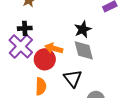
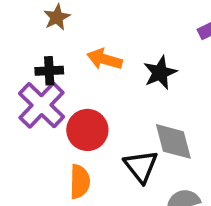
orange arrow: (54, 48) -> (105, 59), moved
gray diamond: (84, 50) -> (173, 141), moved

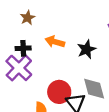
red circle: (87, 130) -> (59, 92), moved

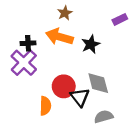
brown star: (28, 18) -> (65, 13), moved
orange arrow: (55, 42) -> (59, 37), size x1.4

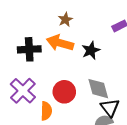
black cross: (28, 43) -> (29, 49), size x1.5
purple cross: (24, 63) -> (23, 91), moved
black triangle: (80, 97) -> (110, 108), moved

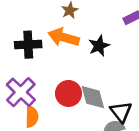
gray diamond: (98, 89) -> (93, 97), moved
orange semicircle: (46, 111) -> (32, 117), moved

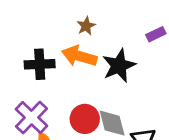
black star: (99, 46) -> (119, 66), size x1.4

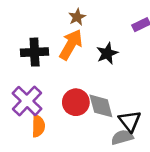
orange arrow: (79, 56) -> (71, 45), turned 104
black star: (119, 66) -> (107, 53), size x0.7

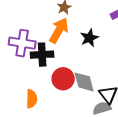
black cross: (35, 52) -> (42, 55), moved
purple cross: (27, 101) -> (22, 43), moved, turned -35

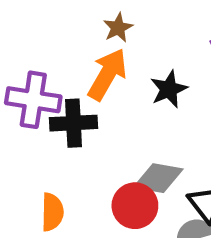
red circle: (63, 79) -> (135, 206), moved
gray diamond: (84, 82) -> (158, 178), turned -65

